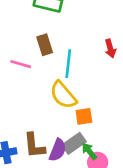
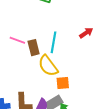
brown rectangle: (45, 45) -> (34, 48), moved
red arrow: (110, 48) -> (86, 33), turned -112

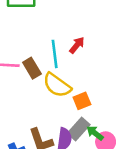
red arrow: (86, 33) -> (77, 45), moved

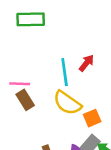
brown rectangle: (32, 68) -> (25, 100), moved

